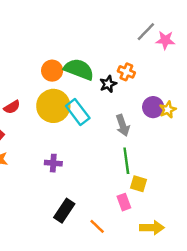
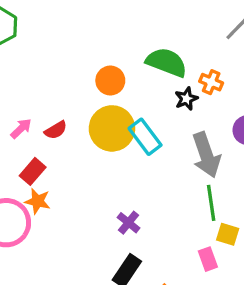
green semicircle: (79, 69) -> (167, 62), moved
gray arrow: (123, 125) -> (206, 155), size x1.5
purple cross: (53, 163) -> (128, 223), moved, turned 35

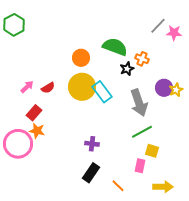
green line: (211, 203) -> (142, 132), turned 70
purple cross: (128, 223) -> (92, 144), turned -32
pink rectangle: (208, 259) -> (140, 166), turned 32

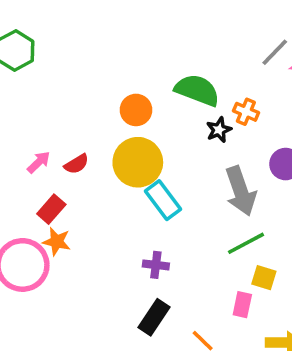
cyan rectangle: (102, 92) -> (163, 200), moved

